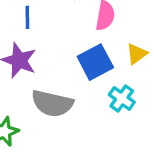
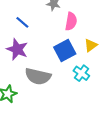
blue line: (27, 17) -> (22, 22), turned -48

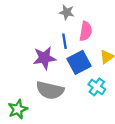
blue line: (22, 22) -> (64, 41), moved, turned 40
purple star: (17, 49) -> (44, 58), moved, turned -30

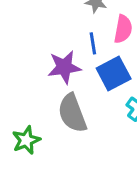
gray semicircle: (50, 90) -> (72, 113), turned 56

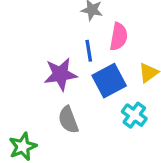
gray semicircle: (72, 113) -> (68, 120), size x0.7

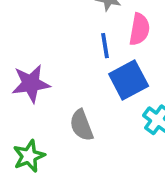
purple star: (60, 74) -> (31, 84), moved

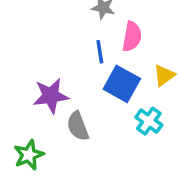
blue square: (129, 80) -> (122, 84), turned -33
purple star: (31, 84) -> (51, 96), moved

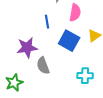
blue line: (100, 52) -> (47, 22), moved
cyan cross: (149, 121) -> (85, 76), moved, turned -35

